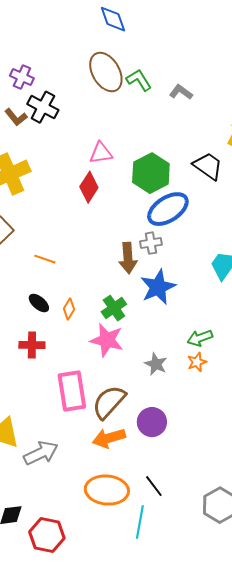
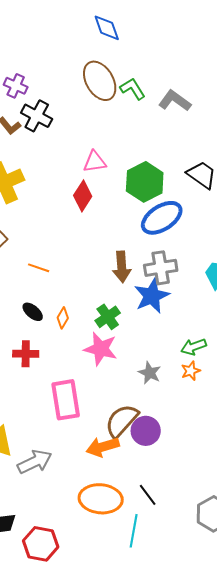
gray L-shape: (181, 92) -> (175, 101), size x1.4
gray cross: (151, 243) -> (161, 268), moved, size x1.5
brown semicircle: (109, 402) -> (122, 421), moved

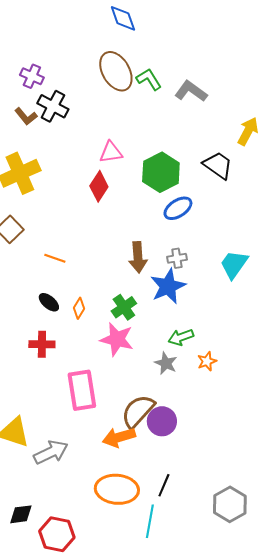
blue ellipse: (162, 218) -> (178, 208), size x0.7
gray cross: (161, 268) -> (177, 258), size x0.6
green arrow: (194, 347) -> (181, 337), moved
black line: (148, 495) -> (164, 485), turned 60

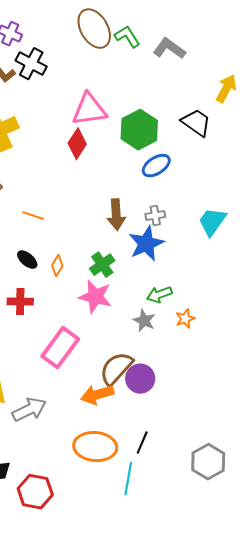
pink triangle: (111, 152) -> (89, 110), size x1.5
pink rectangle: (82, 390) -> (60, 348), turned 45

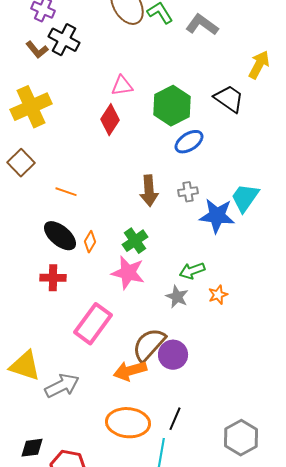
pink triangle: (89, 110) -> (122, 86), size x0.6
blue star: (146, 244) -> (217, 216), moved, turned 30
black ellipse: (27, 260) -> (60, 236), size x1.6

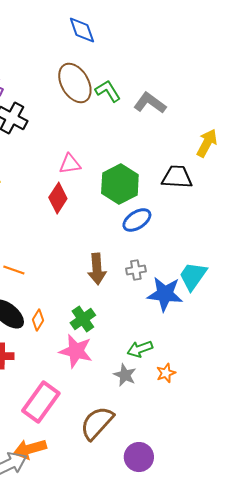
black trapezoid: (229, 99) -> (177, 177), turned -32
purple circle: (173, 355) -> (139, 457), moved
orange arrow: (130, 371) -> (30, 449), moved

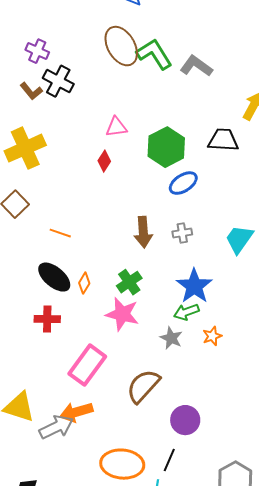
green L-shape: (108, 91) -> (154, 54), size x1.4
red diamond: (58, 198) -> (104, 161), size x0.7
blue star: (165, 294) -> (194, 286), moved, turned 30

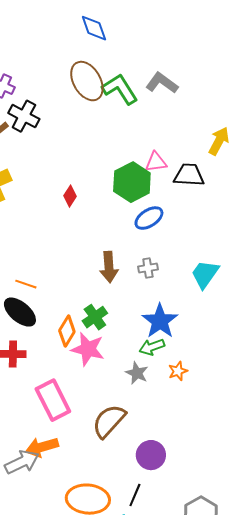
gray L-shape: (196, 66) -> (162, 83), moved
pink triangle: (116, 127) -> (156, 162), moved
orange line: (60, 233) -> (26, 284), moved
orange diamond: (84, 283) -> (67, 331), moved, size x1.4
pink rectangle: (87, 365) -> (53, 400), turned -63

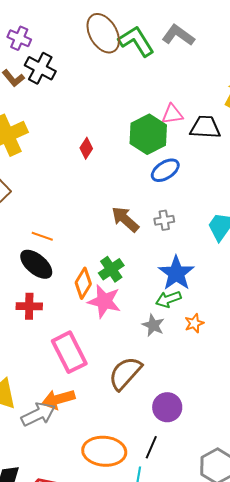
brown arrow: (109, 267) -> (125, 219), turned 136

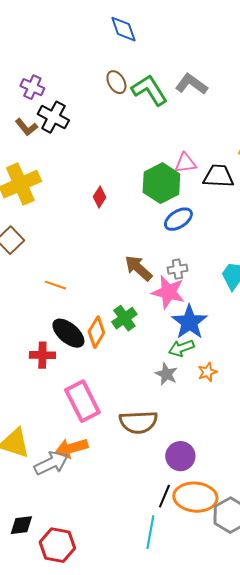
brown ellipse: (103, 33) -> (116, 82), size x0.6
black ellipse: (36, 264) -> (68, 333), moved
pink star: (104, 301) -> (168, 292), moved
brown semicircle: (125, 373) -> (138, 422), turned -135
orange ellipse: (104, 451) -> (195, 497), moved

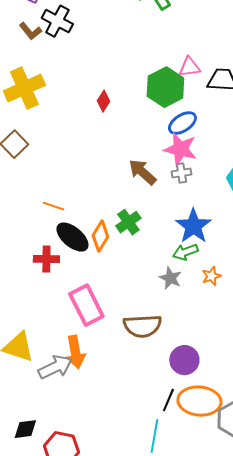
orange line: (55, 285) -> (53, 206), moved
pink star: (168, 292) -> (180, 149), moved
orange arrow: (71, 448) -> (75, 352), turned -84

